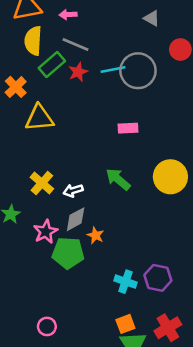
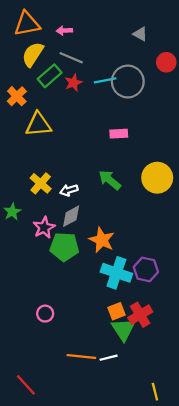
yellow semicircle: (33, 41) -> (33, 54), turned 30
orange star: (96, 235) -> (102, 240), moved, size x1.6
cyan cross: (125, 282) -> (116, 273), size x1.5
red cross: (168, 328) -> (140, 315), moved

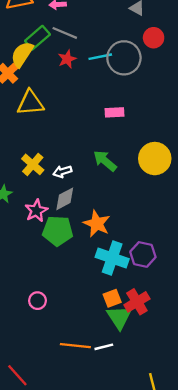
yellow semicircle: (33, 54) -> (22, 54), moved
red circle: (166, 62) -> (154, 38), moved
green rectangle: (50, 76) -> (37, 38), moved

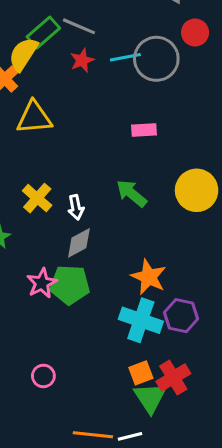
white arrow: (62, 172) -> (76, 207), turned -84
pink star: (36, 211) -> (42, 283), moved
orange star: (97, 224) -> (149, 277), moved

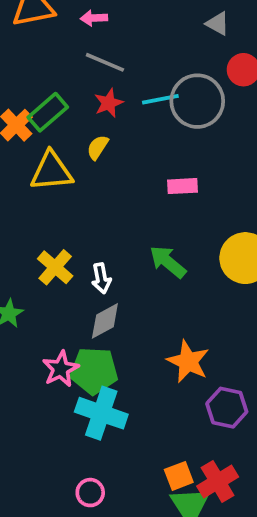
green rectangle: (43, 33) -> (48, 112), moved
yellow semicircle: (23, 54) -> (98, 147), moved, size x0.6
cyan cross: (141, 320) -> (101, 413), moved
pink circle: (43, 376) -> (90, 493), moved

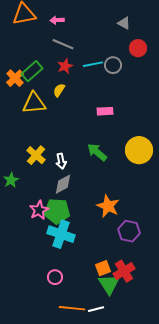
gray circle: (197, 101) -> (113, 65), size x0.6

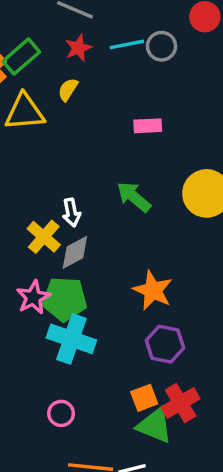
yellow cross: (36, 155) -> (44, 237), moved
purple hexagon: (129, 231) -> (165, 344), moved
green triangle: (109, 284) -> (155, 426), turned -35

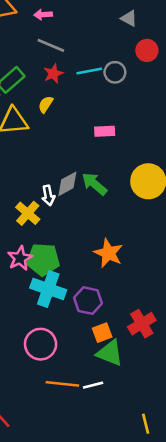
gray diamond: (75, 252) -> (67, 184), moved
purple hexagon: (165, 344) -> (88, 301), moved
red cross: (181, 403) -> (142, 324), moved
pink circle: (61, 413) -> (41, 344), size x1.6

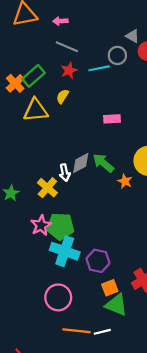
gray triangle: (129, 18) -> (132, 36), moved
gray circle: (115, 72) -> (117, 55), moved
orange star: (108, 253) -> (125, 181), moved, size x0.6

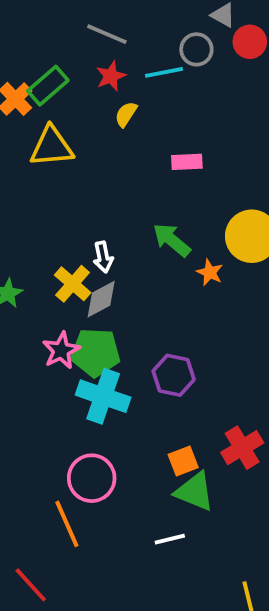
yellow semicircle: (63, 96) -> (126, 114), moved
gray diamond: (81, 163) -> (101, 299), moved
purple hexagon: (98, 261) -> (174, 375), moved
orange line: (76, 331) -> (67, 524), moved, turned 60

